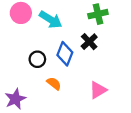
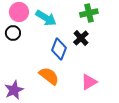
black circle: (37, 59) -> (13, 33), moved
orange semicircle: (54, 83) -> (49, 76), size x1.5

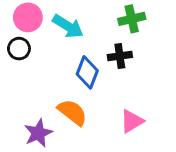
black cross: (81, 38) -> (120, 56), turned 35
purple star: (14, 90) -> (38, 133), moved

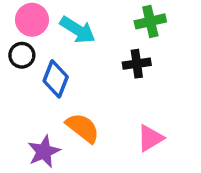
blue diamond: (87, 72) -> (56, 79), moved

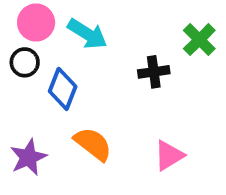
green cross: (150, 21) -> (199, 40), moved, turned -32
purple star: (44, 152) -> (28, 157), moved

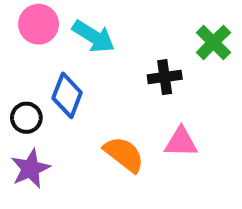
black circle: (25, 62) -> (26, 118), moved
orange semicircle: (93, 144) -> (124, 154), moved
pink triangle: (169, 155) -> (181, 142), moved, turned 32

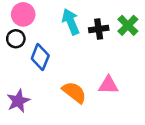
cyan arrow: (93, 36) -> (71, 22), moved, turned -145
black cross: (165, 77) -> (99, 29), moved
black circle: (26, 118) -> (16, 39), moved

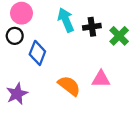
green cross: (128, 25) -> (119, 36), moved

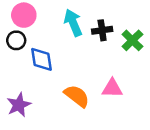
blue diamond: (37, 53) -> (41, 59), turned -30

